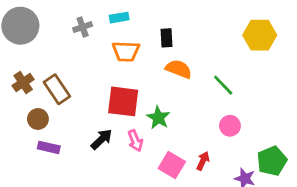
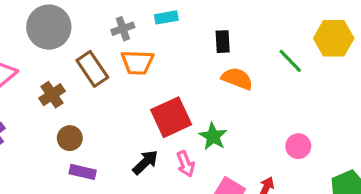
orange trapezoid: (126, 51) -> (137, 62), moved
green line: (223, 85) -> (290, 61), moved
brown rectangle: (57, 89) -> (92, 69), moved
red square: (123, 101) -> (171, 117), turned -32

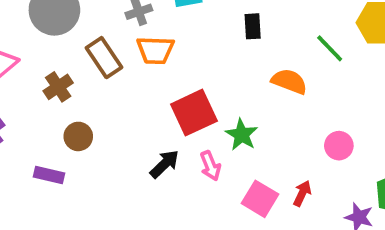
orange semicircle: (237, 79) -> (289, 81), moved
purple rectangle: (83, 172) -> (49, 175), moved

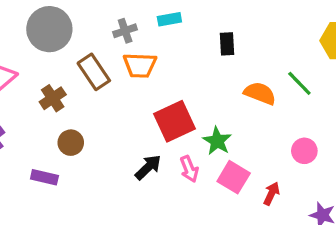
green line: (330, 48) -> (299, 83), moved
pink square: (260, 199) -> (234, 177), moved

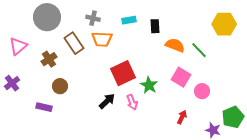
cyan rectangle: (169, 19) -> (129, 20), moved
gray cross: (125, 31) -> (93, 18), turned 32
orange semicircle: (260, 93) -> (175, 45), moved
pink square: (234, 177) -> (181, 77), moved

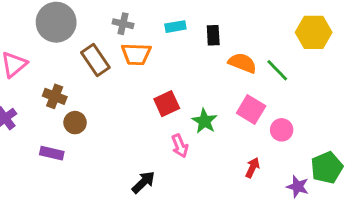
brown cross: (49, 59) -> (55, 96), moved, turned -35
red square: (123, 73) -> (167, 104), size x0.7
black arrow: (107, 101) -> (143, 182), moved

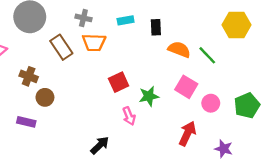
green star: (205, 121) -> (149, 96), turned 30
red arrow: (253, 168) -> (187, 134), size x1.5
green pentagon: (327, 168) -> (247, 106), moved

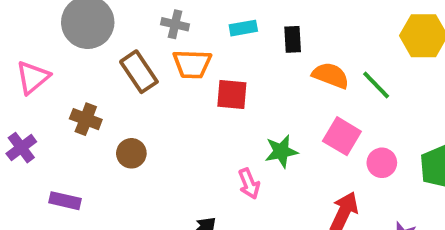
red square: (119, 82) -> (232, 94), moved, turned 30
brown circle: (45, 97) -> (131, 153), moved
purple rectangle: (26, 122) -> (65, 201), moved

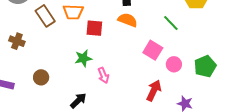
orange semicircle: (331, 75) -> (128, 20), moved
green star: (281, 151) -> (83, 58), moved
brown circle: (131, 153) -> (41, 77), moved

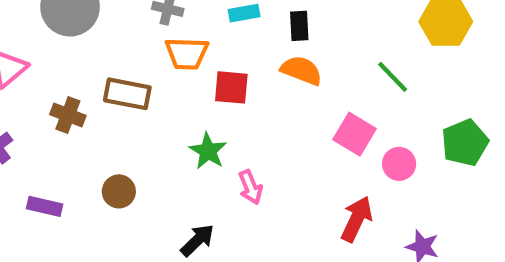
brown rectangle: (45, 16) -> (127, 94), moved, turned -45
green star: (83, 58) -> (208, 151), turned -30
green pentagon: (205, 66) -> (465, 143), moved

